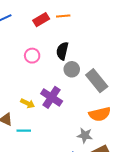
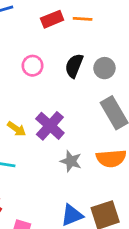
gray circle: (72, 69) -> (104, 68), moved
gray star: (85, 135) -> (71, 161), moved

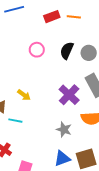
purple cross: (50, 126) -> (69, 95), moved
gray star: (71, 161) -> (64, 130), moved

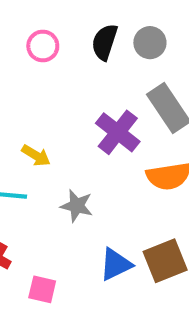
yellow arrow: (24, 95) -> (36, 156), moved
gray star: (64, 130) -> (77, 206), moved

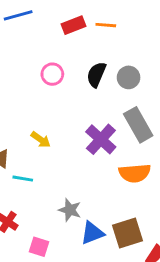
yellow arrow: (36, 156) -> (41, 140), moved
gray star: (77, 206) -> (70, 210), moved

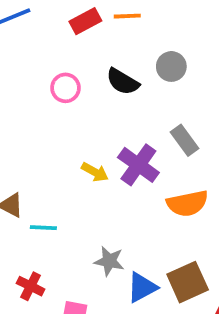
black semicircle: (96, 75) -> (123, 82), turned -75
gray circle: (129, 77) -> (171, 66), moved
gray rectangle: (138, 125) -> (185, 140), size x0.7
yellow arrow: (41, 140) -> (95, 172), moved

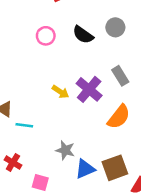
orange semicircle: (187, 203) -> (119, 117), turned -45

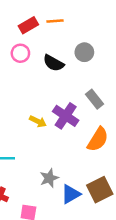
pink circle: (46, 36) -> (20, 53), moved
gray star: (65, 150) -> (49, 178), turned -30

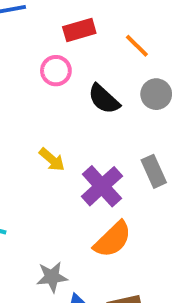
orange line: (55, 21) -> (137, 46), moved, turned 35
yellow arrow: (38, 121) -> (52, 160), moved
orange semicircle: (98, 139) -> (113, 239), moved

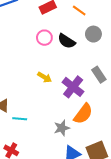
pink circle: (56, 71) -> (44, 38), moved
gray star: (52, 277) -> (62, 128), moved

